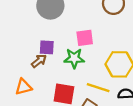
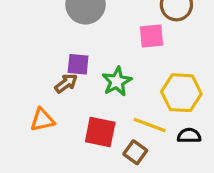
pink square: (85, 38) -> (151, 36), moved
green star: (74, 58) -> (117, 81), turned -30

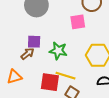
green star: (117, 81) -> (58, 51), turned -30
yellow line: (150, 125) -> (65, 76), moved

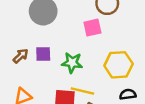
brown arrow: (27, 54) -> (21, 56), moved

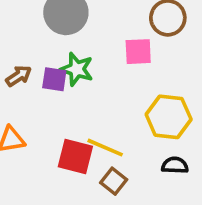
green star: (72, 63) -> (77, 69), moved

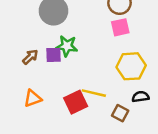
pink square: (138, 52) -> (120, 27), moved
red square: (75, 156) -> (76, 102), turned -30
brown square: (114, 181) -> (120, 113), moved

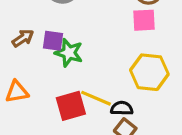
green star: (67, 46) -> (69, 53), moved
black semicircle: (141, 97) -> (122, 108), moved

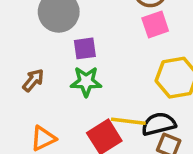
purple square: (53, 41) -> (85, 48), moved
black semicircle: (122, 108) -> (159, 124), size x1.4

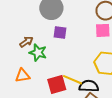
green star: (86, 82) -> (38, 53), moved

